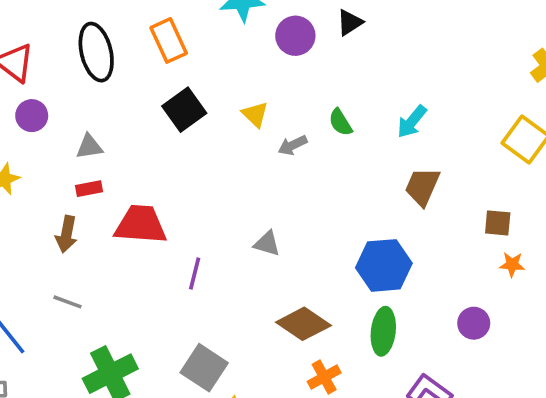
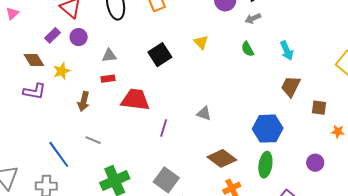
black square: (184, 110) -> (160, 55), moved
cyan arrow: (412, 122) -> (287, 51), turned -66
gray arrow: (293, 145) -> (253, 18), moved
brown square: (498, 223) -> (319, 108), moved
brown arrow: (66, 234) -> (84, 101), moved

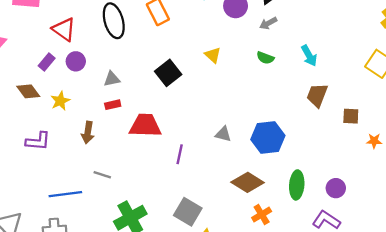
green semicircle: (248, 49) -> (265, 58), turned -35
purple L-shape: (34, 91) -> (38, 141), moved
blue hexagon: (268, 129) -> (268, 138), moved
blue line: (59, 154) -> (65, 194), turned -56
purple circle: (315, 163) -> (336, 188), moved

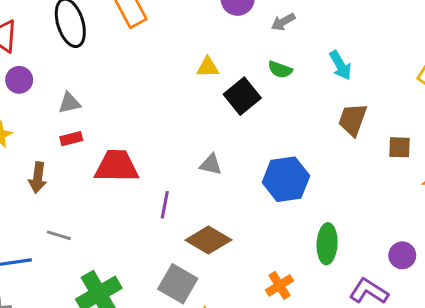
yellow triangle: (213, 55) -> (208, 67), turned -42
black square: (168, 73) -> (242, 96), moved
gray triangle: (223, 134) -> (211, 165), moved
brown diamond: (248, 182) -> (208, 240), moved
purple circle: (336, 188) -> (402, 255), moved

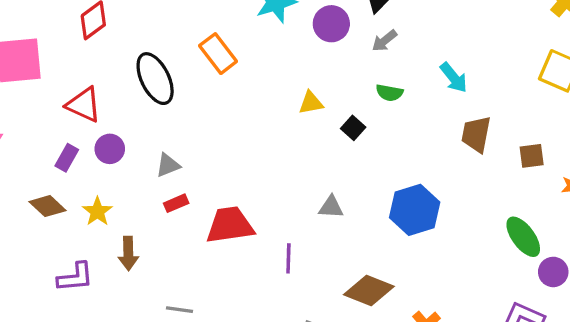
black square: (242, 96) -> (353, 128), size x0.6
brown arrow: (38, 178) -> (128, 253), moved
brown diamond: (208, 240) -> (369, 290), moved
green ellipse: (327, 244) -> (523, 237), moved, turned -30

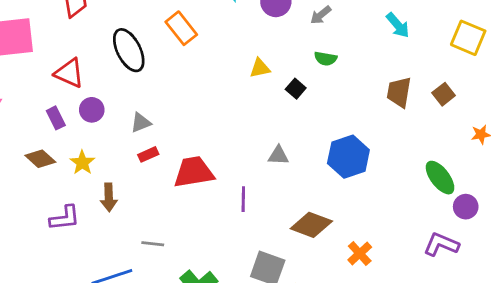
cyan arrow: (454, 78) -> (398, 25), moved
brown square: (532, 156) -> (444, 94), moved, turned -30
purple rectangle: (67, 158) -> (56, 118), turned -55

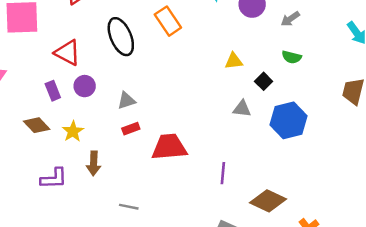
gray triangle: (278, 155) -> (242, 109), moved
blue hexagon: (348, 157) -> (288, 120), moved
purple line: (243, 199) -> (223, 173), moved

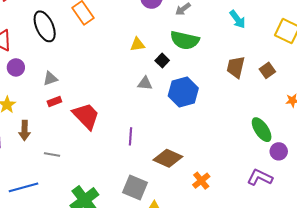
green semicircle: (292, 57) -> (185, 40), size x1.8
red trapezoid: (169, 147) -> (86, 116), turned 52
gray line: (129, 207) -> (52, 154), moved

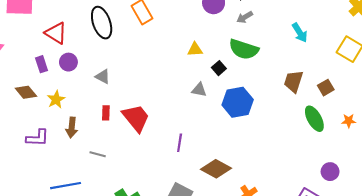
gray triangle: (50, 79) -> (103, 77), turned 42
red rectangle: (54, 102) -> (106, 113), moved, turned -72
green ellipse: (262, 130) -> (314, 119), moved

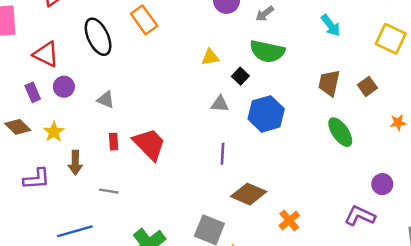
green ellipse: (314, 119) -> (340, 132), moved
purple line: (180, 143) -> (223, 154), moved

